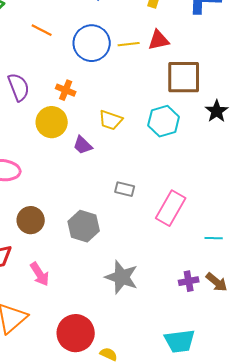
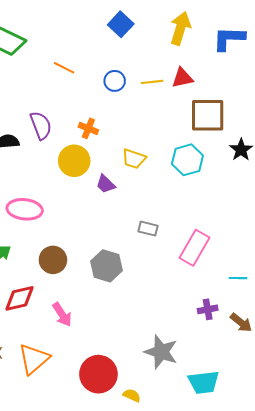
blue circle: (92, 43) -> (115, 81), size x0.6
gray star: (122, 277) -> (161, 352), moved
purple cross: (189, 281) -> (208, 309), moved

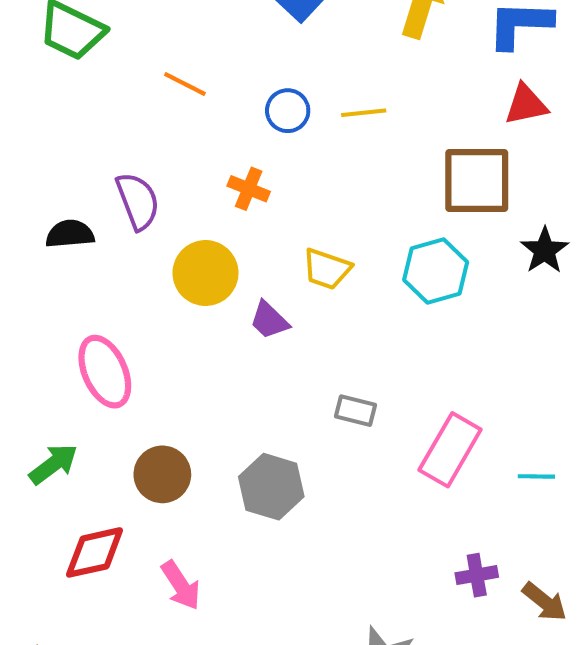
red triangle: (182, 78) -> (526, 104), moved
orange cross: (88, 128) -> (249, 189), moved
pink ellipse: (25, 209) -> (105, 372), turned 60
cyan line: (238, 278) -> (536, 476), moved

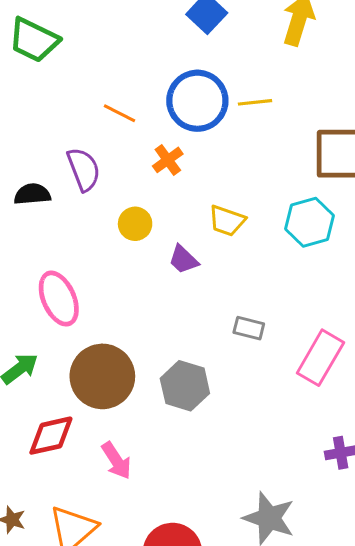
orange line: (185, 84) -> (119, 113), moved
blue circle: (288, 111) -> (197, 101), size x1.8
orange cross: (249, 189) -> (168, 160), turned 32
yellow circle: (205, 273) -> (135, 224), size x0.7
brown circle: (162, 474) -> (102, 376), size x1.5

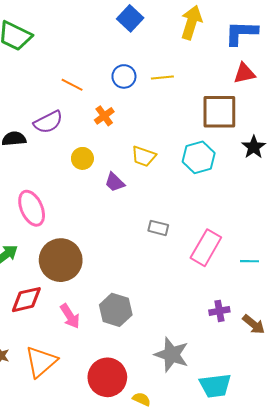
blue circle: (197, 101) -> (124, 76), size x0.6
purple semicircle: (84, 169) -> (48, 122), turned 84
gray hexagon: (185, 386) -> (116, 310), moved

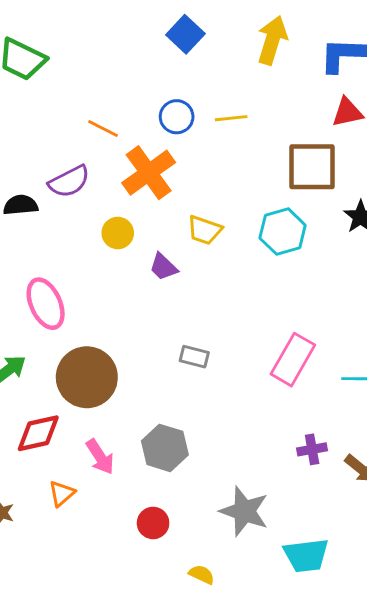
orange cross: (104, 116) -> (149, 173), size x1.8
gray rectangle: (158, 228) -> (194, 357), moved
orange triangle: (41, 362) -> (62, 494), moved, size x0.6
red circle: (107, 377) -> (153, 523), moved, size x0.6

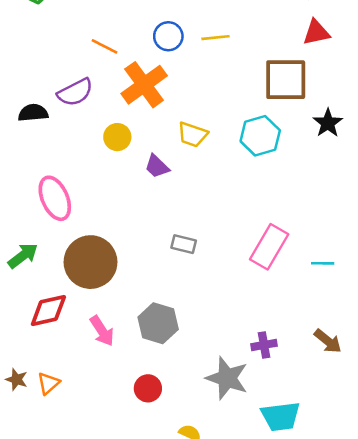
purple cross: (312, 449) -> (264, 345), moved
orange triangle: (62, 494) -> (48, 383), moved

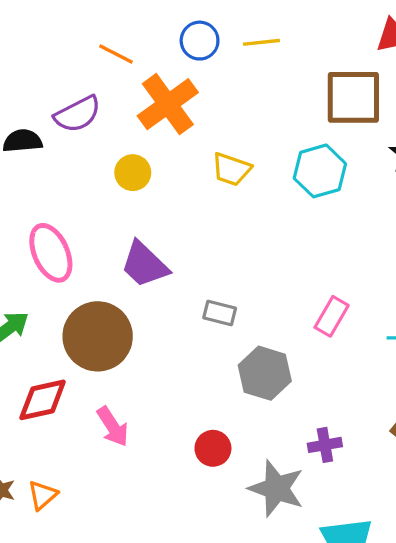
purple trapezoid: (157, 166) -> (144, 265), moved, size x1.5
pink rectangle: (269, 247) -> (332, 316), size x0.7
gray hexagon: (158, 323) -> (265, 373), moved
red circle: (148, 388) -> (213, 448), moved

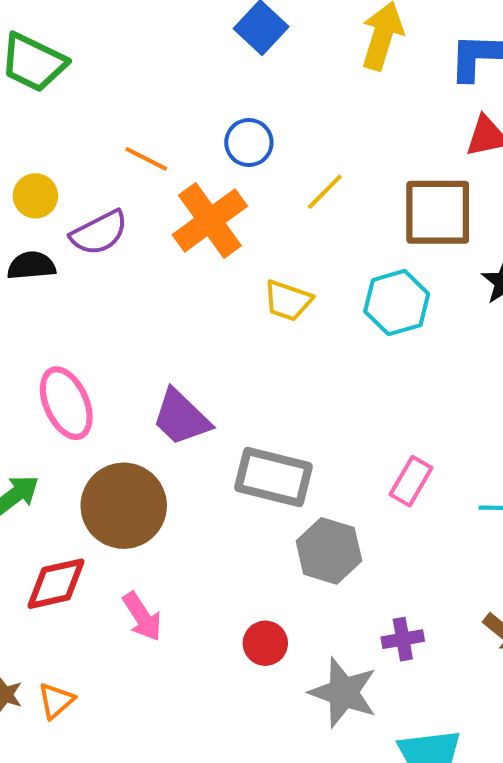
yellow line: (261, 42) -> (325, 192), moved, turned -39
yellow circle: (133, 173) -> (35, 196), moved
gray rectangle: (220, 313) -> (274, 477), size x1.8

